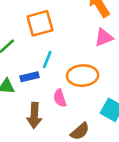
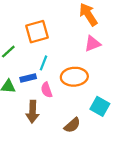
pink semicircle: (60, 98) -> (47, 90), moved

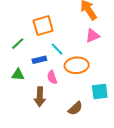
cyan line: (44, 63) -> (57, 49), moved, turned -64
blue rectangle: (28, 78) -> (39, 60), moved
cyan square: (100, 106) -> (100, 91), turned -36

